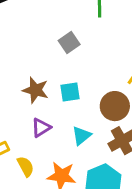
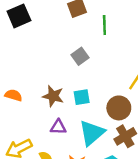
purple triangle: (41, 128) -> (58, 127), turned 35
cyan triangle: (81, 136) -> (92, 133), size x1.6

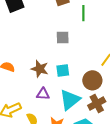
gray square: (80, 56) -> (63, 37), turned 32

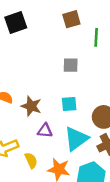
brown star: (40, 69) -> (31, 106), moved

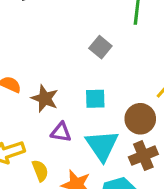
gray square: (71, 65) -> (100, 47), turned 35
cyan triangle: (76, 139) -> (102, 145), turned -32

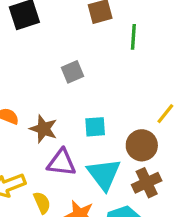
gray square: (100, 47) -> (73, 72), moved, turned 30
purple triangle: (61, 132) -> (62, 163), size x1.4

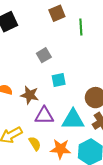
cyan square: (95, 127) -> (59, 80), moved
cyan triangle: (104, 174) -> (73, 120), turned -45

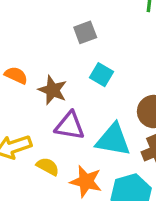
cyan square: (59, 80) -> (101, 75), turned 32
yellow semicircle: (35, 144) -> (48, 166), turned -40

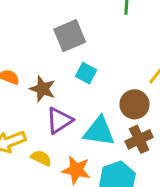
gray square: (85, 32) -> (70, 36), size x1.5
purple triangle: (70, 126) -> (59, 120), turned -40

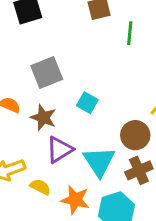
gray square: (70, 36) -> (47, 73), moved
cyan triangle: (99, 131) -> (99, 162), turned 48

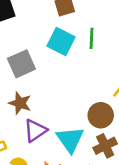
green line: (130, 33) -> (91, 38), moved
cyan square: (87, 103) -> (61, 42), moved, size x1.5

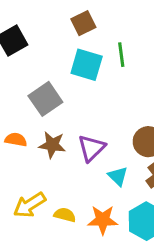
purple triangle: (35, 130) -> (91, 148), moved
cyan triangle: (70, 139) -> (118, 176), size x0.6

